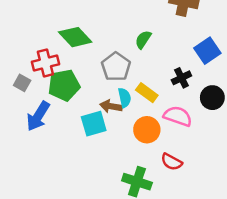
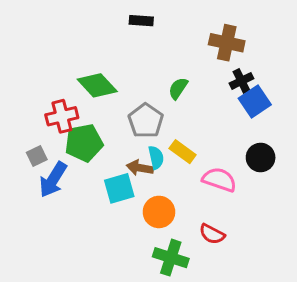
black cross: (181, 78) -> (241, 81), moved
gray square: (22, 83) -> (37, 156), moved, turned 35
orange circle: (147, 130) -> (159, 212), moved

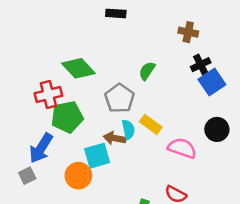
brown cross: (227, 43) -> (188, 32), size x0.7
gray square: (37, 156) -> (27, 176), moved
orange circle: (159, 212) -> (78, 176), moved

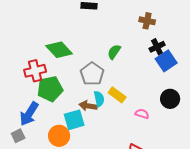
pink semicircle: (182, 148) -> (142, 114), size x0.6

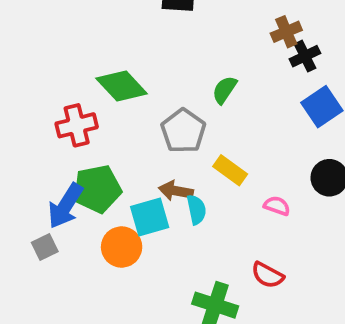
brown cross: (147, 21) -> (286, 32), turned -35
black cross: (157, 47) -> (305, 56), moved
green pentagon: (50, 89) -> (97, 189), moved
cyan semicircle: (99, 99) -> (196, 210), moved

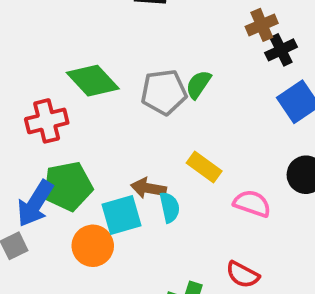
gray pentagon: (183, 131) -> (164, 92), moved, turned 30
pink semicircle: (277, 206) -> (252, 204), size x1.4

